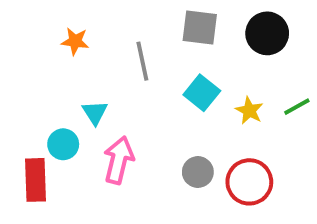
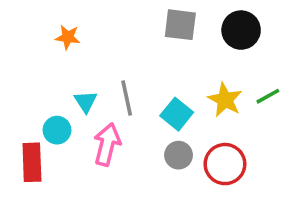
gray line: (142, 61) -> (127, 98), moved
cyan square: (202, 93) -> (177, 114), moved
yellow star: (249, 111) -> (225, 100), size x1.4

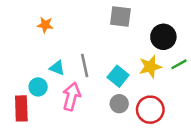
black circle: (241, 30) -> (163, 37), moved
yellow star: (225, 100) -> (150, 67), turned 30
cyan triangle: (86, 102) -> (57, 68), turned -35

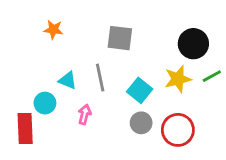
gray square: (120, 17) -> (120, 38), moved
pink arrow: (71, 97) -> (85, 114), size x0.6

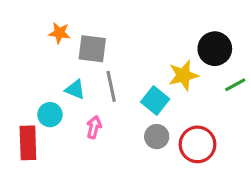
gray square: (120, 38) -> (92, 49), moved
yellow star: (178, 79) -> (183, 75), moved

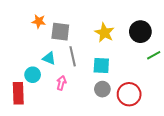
yellow star: (183, 75) -> (104, 33), moved, turned -30
cyan square: (155, 100) -> (101, 65), turned -36

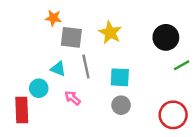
orange star: (39, 21) -> (53, 18), moved
yellow star: (104, 33) -> (110, 33), moved
pink arrow: (61, 83) -> (73, 98), turned -64
red circle: (129, 94) -> (173, 115), moved

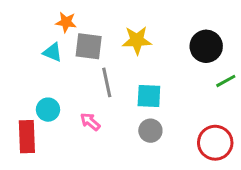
yellow star: (110, 33) -> (137, 40), turned -30
cyan triangle: (58, 69) -> (53, 52), moved

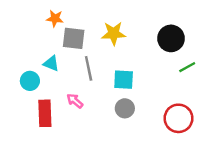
cyan triangle: (53, 52) -> (51, 63), moved
cyan circle: (48, 110) -> (30, 81), moved
red rectangle: (27, 137) -> (45, 113), moved

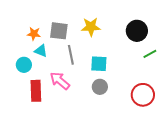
orange star: (55, 18) -> (34, 34), moved
pink arrow: (75, 101) -> (60, 81), size x1.5

